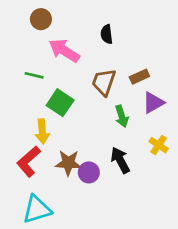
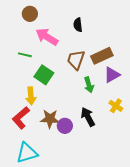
brown rectangle: (139, 77) -> (102, 56), size x1.5

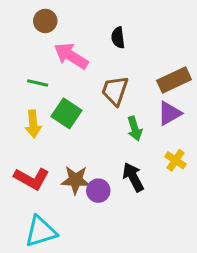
brown rectangle: (102, 56) -> (174, 80), moved
yellow arrow: (31, 96) -> (33, 124), moved
red L-shape: (21, 118) -> (32, 179), turned -110

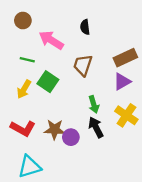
brown circle: (45, 21) -> (23, 21), moved
yellow arrow: (33, 124) -> (24, 89), turned 36
green arrow: (135, 129) -> (94, 104), moved
yellow cross: (176, 160) -> (126, 115), size x1.5

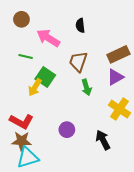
yellow arrow: (24, 89) -> (35, 87), moved
green arrow: (94, 104) -> (86, 87), moved
black arrow: (96, 127) -> (103, 140), moved
brown star: (54, 130) -> (21, 141), moved

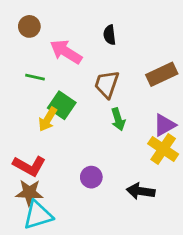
purple triangle: (115, 77) -> (165, 125), moved
black arrow: (103, 140) -> (141, 191), turned -54

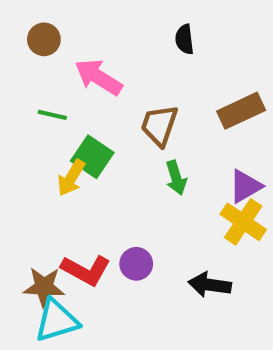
black semicircle: (110, 35) -> (184, 39), moved
red L-shape: (29, 166) -> (86, 270), moved

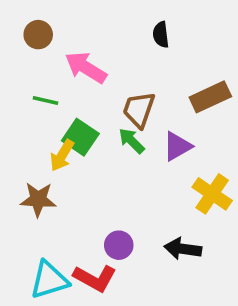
green arrow: (176, 178) -> (132, 141), moved, turned 152
purple triangle: (245, 186) -> (177, 146), moved
purple circle: (136, 264) -> (119, 245), moved
red L-shape: (86, 270) -> (95, 278), moved
brown star: (44, 287) -> (38, 199), moved

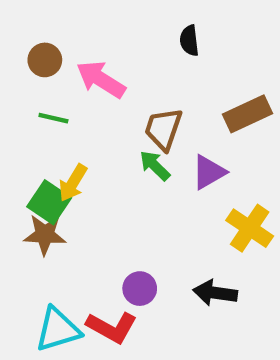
brown circle: (38, 35) -> (45, 60), moved
green square: (80, 137) -> (49, 202), moved

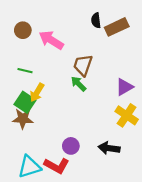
brown rectangle: (248, 114) -> (117, 27), moved
green line: (53, 118) -> (25, 71), moved
purple triangle: (209, 172) -> (124, 87), moved

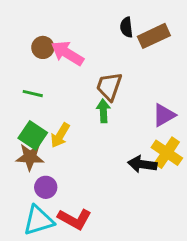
brown circle: (23, 30) -> (43, 47), moved
green arrow: (78, 84) -> (103, 111), turned 42
yellow arrow: (37, 92) -> (60, 135), moved
purple circle: (71, 146) -> (46, 187), moved
black arrow: (109, 148) -> (142, 164), moved

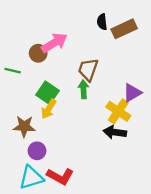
brown circle: (43, 47) -> (38, 53), moved
pink arrow: (67, 53) -> (54, 43), turned 116
green line: (33, 94) -> (13, 71), moved
green square: (33, 135) -> (47, 93), moved
yellow cross: (167, 153) -> (118, 111), moved

